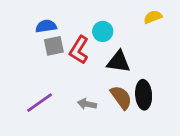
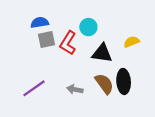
yellow semicircle: (153, 17) -> (132, 42), moved

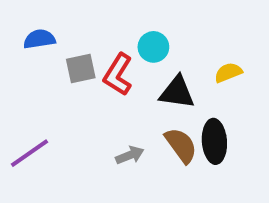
blue semicircle: (40, 23) -> (39, 39), moved
purple line: (34, 88) -> (30, 153), moved
gray arrow: (75, 89) -> (130, 155), turned 147

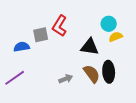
blue semicircle: (39, 39) -> (22, 47), moved
cyan circle: (153, 47) -> (109, 24), moved
red L-shape: (118, 74) -> (60, 26), moved

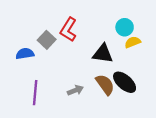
gray square: (41, 35) -> (47, 40), turned -35
black ellipse: (109, 72) -> (125, 82), turned -45
purple line: (15, 78) -> (35, 93), moved, turned -50

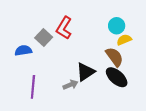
black triangle: (103, 54) -> (85, 72), moved, turned -42
brown semicircle: (105, 85) -> (114, 57), moved

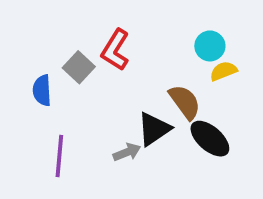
blue semicircle: (23, 50) -> (42, 90), turned -84
brown semicircle: (114, 57) -> (185, 102), moved

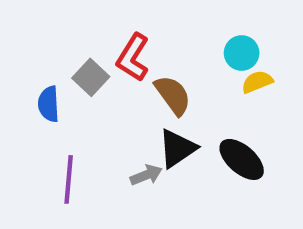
brown semicircle: (185, 102) -> (173, 95), moved

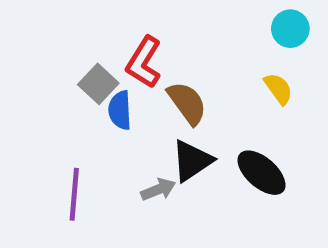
cyan circle: (242, 53) -> (290, 29), moved
yellow semicircle: (257, 82) -> (278, 89), turned 76
blue semicircle: (49, 104) -> (120, 110), moved

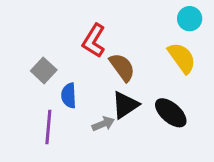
gray square: (98, 84) -> (44, 70), moved
yellow semicircle: (278, 89) -> (182, 58), size x1.5
blue semicircle: (120, 110) -> (69, 96), moved

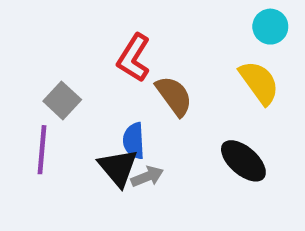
blue semicircle: (69, 96) -> (134, 141), moved
black triangle: (125, 105) -> (118, 168), moved, turned -36
purple line: (48, 127) -> (42, 150), moved

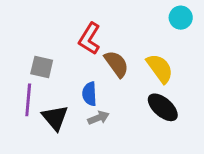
yellow semicircle: (259, 83) -> (160, 68), moved
gray square: (62, 100) -> (42, 67), turned -30
black triangle: (118, 168) -> (55, 118), moved

